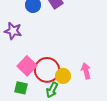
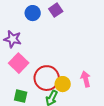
pink square: (27, 66) -> (19, 63), moved

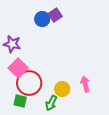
blue circle: (33, 13) -> (42, 19), moved
red circle: (47, 78) -> (29, 83), moved

